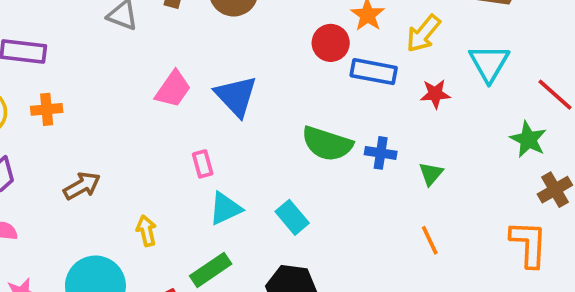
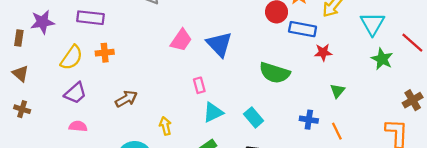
red star: (435, 94) -> (323, 52), moved
green star: (528, 139) -> (382, 59), moved
blue cross: (381, 153) -> (309, 120), moved

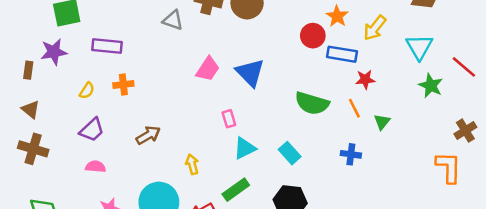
yellow semicircle: (72, 58) -> (87, 91), size x0.6
brown cross: (22, 109) -> (33, 149), size x1.6
orange line: (337, 131) -> (354, 108), moved

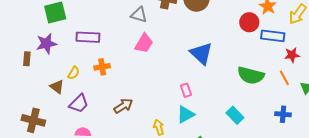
pink trapezoid: (208, 69) -> (144, 43), moved
brown triangle: (31, 109) -> (57, 87), moved
cyan triangle: (245, 148) -> (186, 114), moved

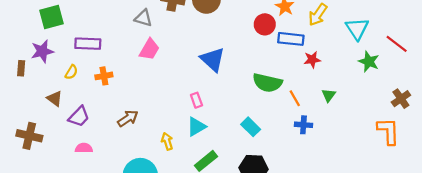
yellow semicircle: (74, 73) -> (71, 72), moved
orange line: (284, 78) -> (295, 98), moved

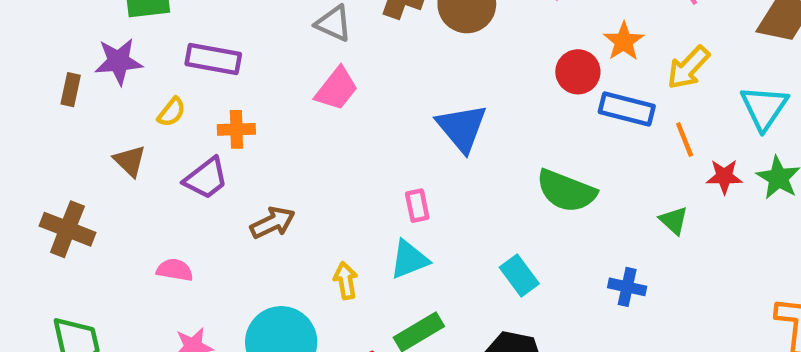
red star: (312, 60) -> (724, 177), moved
green triangle: (329, 95) -> (674, 220), moved, turned -32
orange line: (295, 98) -> (685, 140), moved
purple trapezoid: (79, 117) -> (206, 178), moved

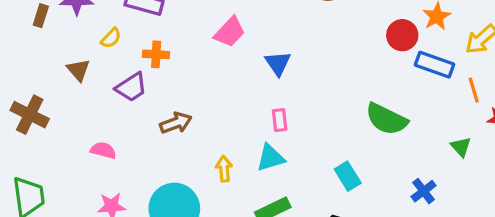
blue triangle: (462, 128) -> (278, 63), moved, size x0.7
blue cross: (627, 287) -> (424, 191), turned 35

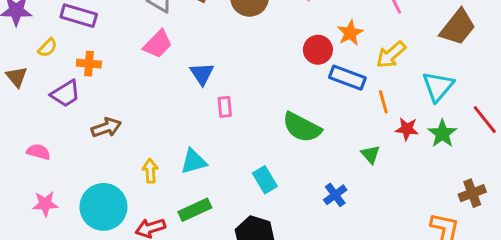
pink rectangle: (280, 120) -> (225, 107), moved

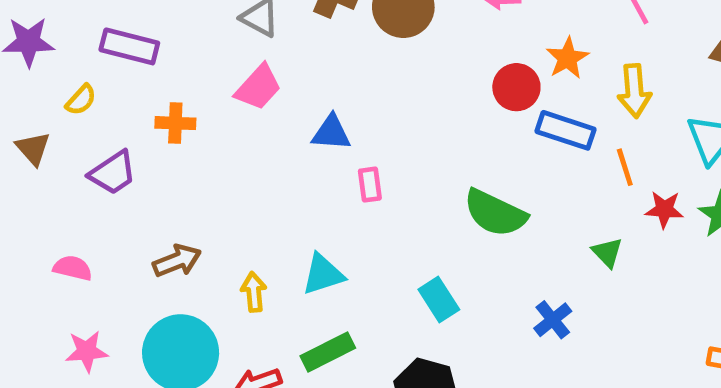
yellow arrow: (391, 55) -> (634, 91), turned -52
orange cross: (89, 64) -> (175, 123), moved
blue triangle: (202, 74) -> (331, 133), turned -50
brown arrow: (106, 128) -> (177, 261), moved

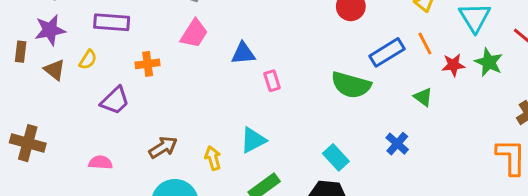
blue rectangle: (566, 130) -> (387, 52), moved, turned -40
brown triangle: (33, 148) -> (55, 70), moved
cyan rectangle: (439, 300) -> (336, 157), moved

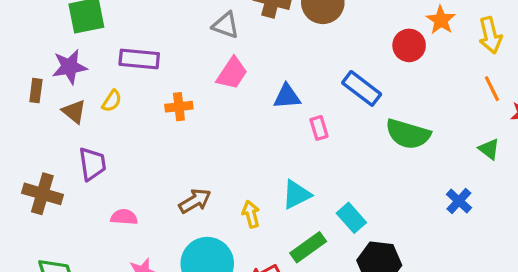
blue rectangle: (387, 52) -> (362, 88), moved, turned 68
purple trapezoid: (115, 101) -> (92, 164), moved, turned -56
cyan rectangle: (336, 157) -> (351, 218), moved

